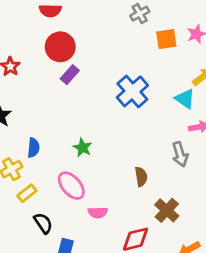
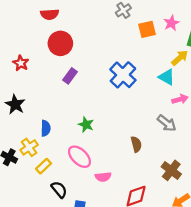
purple rectangle: (70, 75) -> (70, 76), moved
gray arrow: (180, 154) -> (167, 123), turned -30
brown cross: (167, 210) -> (171, 170), moved

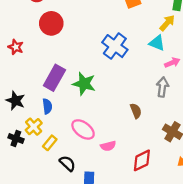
purple rectangle: (70, 76) -> (54, 78), moved, size x1.6
black star: (15, 104) -> (15, 101), moved
gray arrow: (167, 123) -> (162, 87), turned -114
green star: (86, 125) -> (84, 84), moved, size x1.5

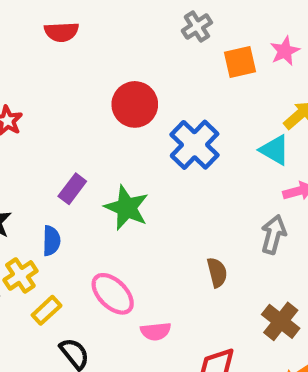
red circle: (51, 23) -> (135, 104), moved
purple rectangle: (54, 78) -> (72, 189), size x0.6

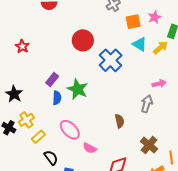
cyan triangle: (275, 150) -> (140, 44), moved
blue semicircle: (51, 241) -> (57, 98), moved
pink semicircle: (156, 331) -> (90, 148), turned 32

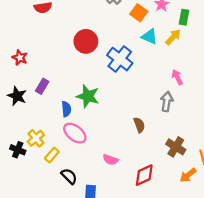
orange square: (133, 22) -> (139, 13), turned -35
purple rectangle: (52, 79) -> (42, 86), moved
pink arrow: (159, 84) -> (177, 77), turned -96
black star: (14, 94) -> (17, 96), moved
pink ellipse: (70, 130) -> (75, 133), moved

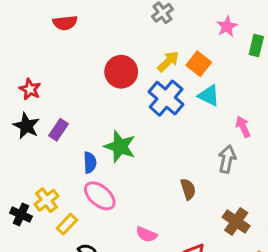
orange square: (139, 13) -> (199, 64), moved
cyan triangle: (149, 37) -> (209, 96), moved
yellow arrow: (173, 37) -> (168, 61), moved
black star: (17, 96) -> (26, 126), moved

